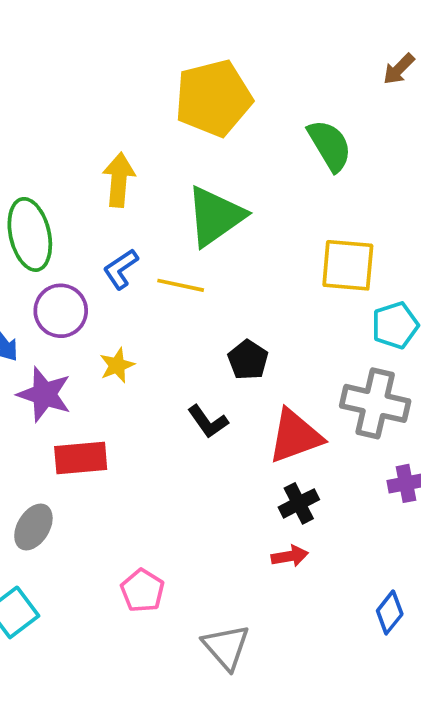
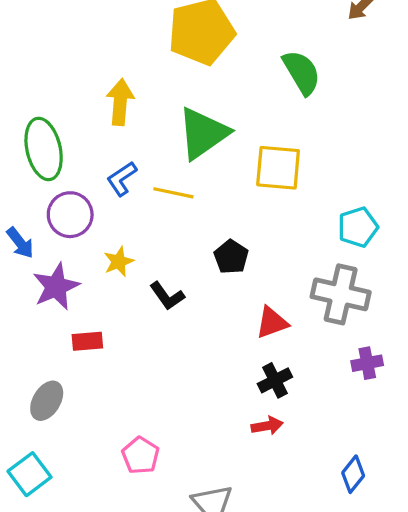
yellow square: (348, 265) -> (278, 168), moved
purple star: (44, 394) -> (56, 287), turned 30
black L-shape: (208, 422) -> (167, 296), moved
red triangle: (295, 436) -> (272, 323), size x0.7
red rectangle: (81, 458) -> (87, 341), size x0.7

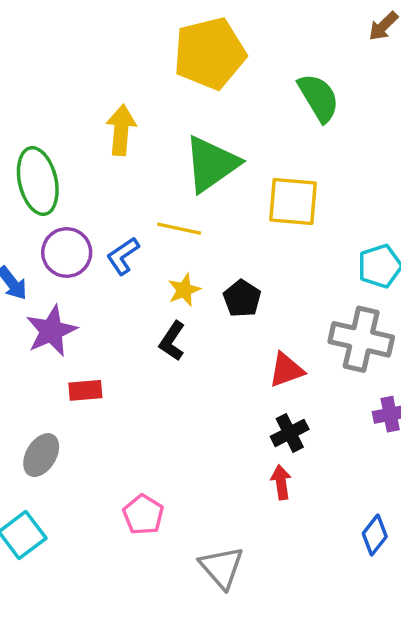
blue L-shape: (122, 179) -> (123, 256), moved
yellow star: (119, 262) -> (184, 290), moved
black L-shape: (167, 296) -> (172, 341), turned 69
red arrow: (267, 426) -> (281, 482), turned -88

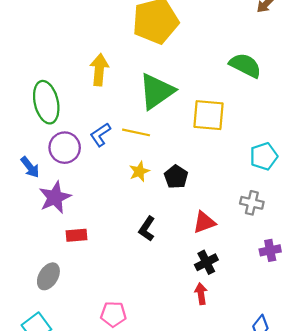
green semicircle: (319, 98) -> (245, 65), moved, turned -32
blue L-shape: (123, 256) -> (100, 135), moved
gray cross: (361, 339) -> (252, 203), size x0.6
black L-shape: (172, 341) -> (147, 229), moved
pink pentagon: (143, 515) -> (113, 314), turned -30

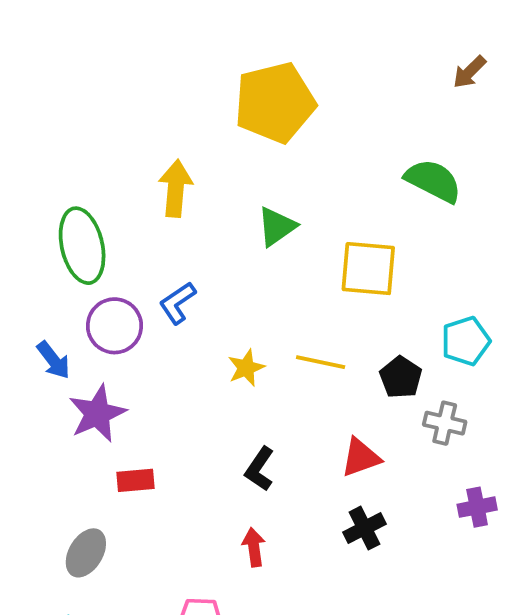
green triangle: (157, 91) -> (277, 227), size x0.6
yellow line: (136, 132) -> (321, 362), moved
black pentagon: (176, 177) -> (401, 377), moved
red arrow: (201, 294) -> (254, 547), moved

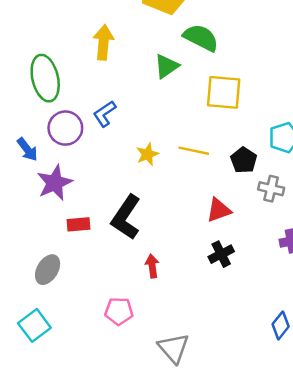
green semicircle: (433, 181) -> (201, 38), moved
black L-shape: (260, 469) -> (126, 217), moved, size x1.6

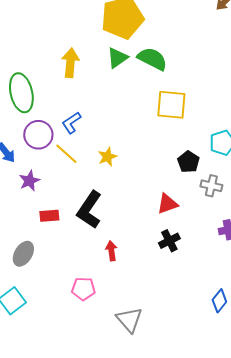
green triangle: (166, 66) -> (117, 58), moved
yellow line: (194, 151) -> (66, 154), moved, turned 30
purple star: (55, 183) -> (29, 181), size x0.7

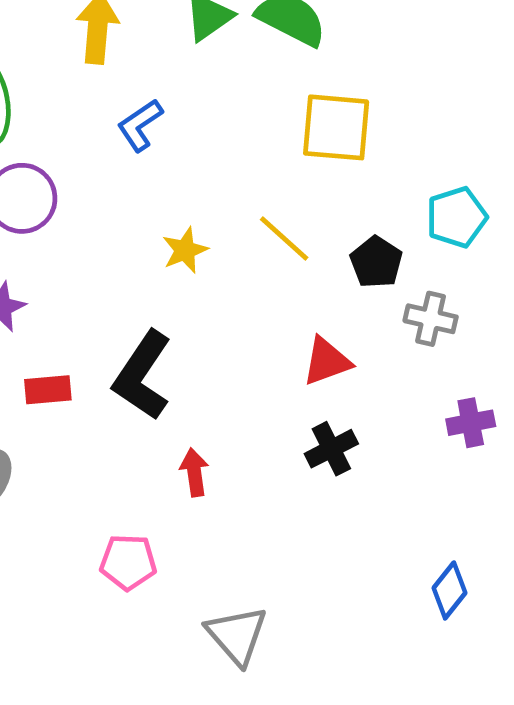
blue L-shape: (71, 123) -> (140, 125), moved
yellow line: (66, 154) -> (284, 238), moved

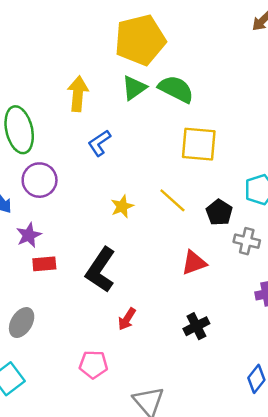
red rectangle: (48, 390) -> (44, 264), moved
black cross: (331, 449) -> (196, 326), moved
red arrow: (194, 472) -> (127, 319), turned -140

